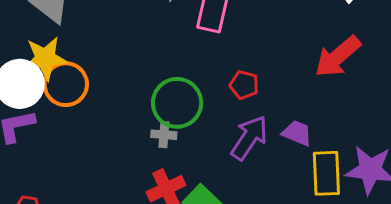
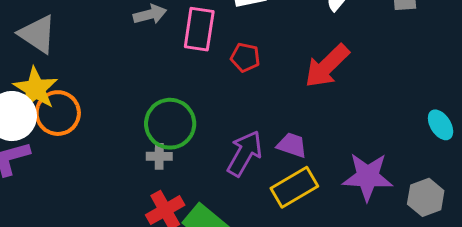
yellow star: (45, 58) -> (35, 89), turned -30
red pentagon: (244, 85) -> (245, 57), moved
yellow rectangle: (326, 173) -> (294, 187), moved, turned 66

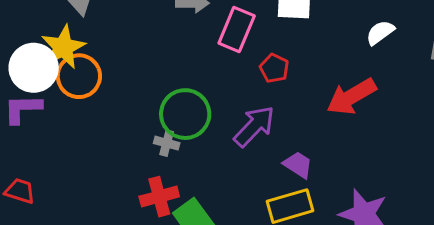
purple arrow: (245, 153) -> (254, 126), moved

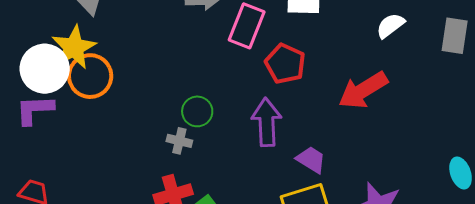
red pentagon: (274, 68) -> (285, 64), size x1.4
green circle: (185, 114) -> (197, 111), size x0.6
purple arrow: (254, 126) -> (267, 122), turned -45

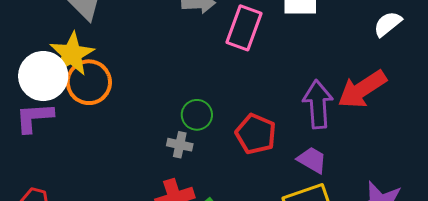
red pentagon: (285, 64) -> (256, 134), moved
purple arrow: (267, 122) -> (318, 104), moved

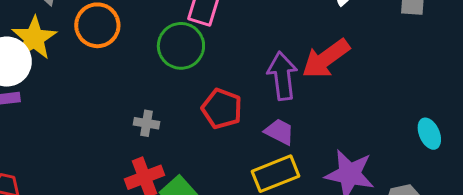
orange circle: (89, 82) -> (97, 25), moved
green circle: (197, 115) -> (181, 46), moved, size x1.5

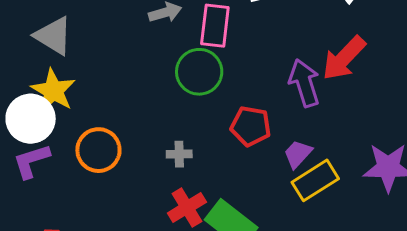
orange circle: (97, 25) -> (98, 150), moved
purple trapezoid: (279, 132) -> (298, 154), moved, turned -64

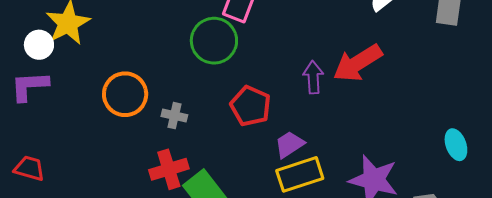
purple arrow: (304, 83) -> (313, 77), size x0.7
white circle: (31, 119) -> (39, 45), size x0.6
orange circle: (98, 150) -> (125, 94), moved

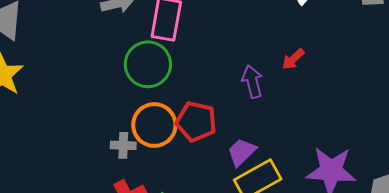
red arrow: (358, 63) -> (293, 59), size x0.5
orange circle: (125, 94) -> (154, 125), moved

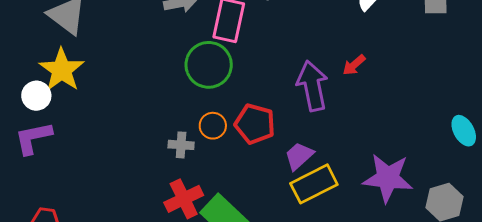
purple arrow: (252, 82) -> (312, 86), size x1.5
orange circle: (154, 125) -> (213, 126), size x0.6

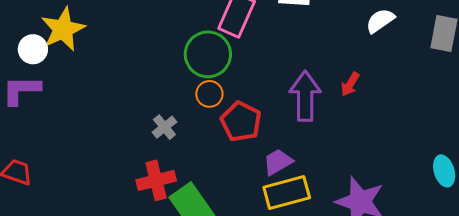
red arrow: (354, 65) -> (350, 84), turned -30
orange circle: (213, 126) -> (209, 94), moved
gray cross: (181, 145) -> (164, 127), turned 35

